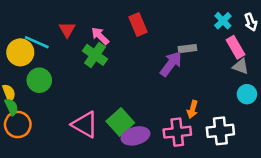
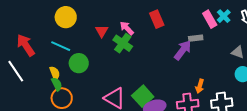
red triangle: (67, 30) -> (102, 31), moved
cyan line: (37, 42) -> (61, 46), moved
pink rectangle: (236, 47) -> (210, 19), moved
yellow circle: (20, 52) -> (66, 17), moved

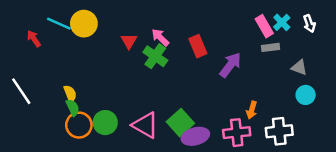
red rectangle: (157, 19) -> (198, 46), moved
gray rectangle: (196, 38) -> (271, 47), moved
red arrow: (26, 45) -> (34, 39), moved, size x0.6
cyan line: (61, 46) -> (59, 24), moved
green circle: (79, 63) -> (105, 123), moved

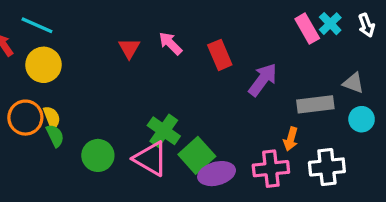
yellow circle: (84, 24) -> (44, 65), moved
gray rectangle: (271, 47) -> (315, 104), moved, size x1.5
green cross: (155, 56) -> (164, 131), moved
orange circle: (79, 125) -> (25, 118), moved

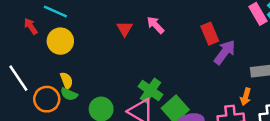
red rectangle: (220, 55) -> (210, 34), moved
orange circle: (25, 118) -> (47, 99), moved
green semicircle: (55, 136) -> (69, 94), turned 140

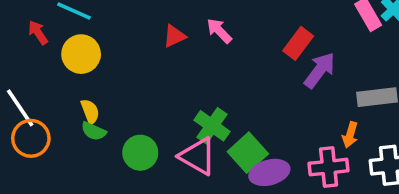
red triangle: (125, 29) -> (174, 36), turned 35
red rectangle: (210, 34) -> (298, 43), turned 60
orange circle: (47, 99) -> (31, 138), moved

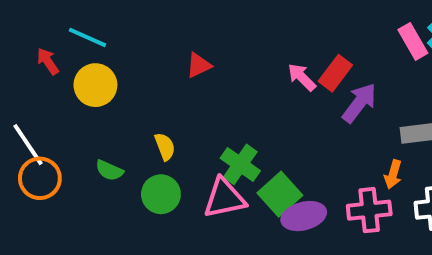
pink arrow: (219, 31) -> (302, 77), moved
yellow semicircle: (90, 111) -> (165, 147), moved
pink triangle: (198, 156) -> (224, 198), turned -42

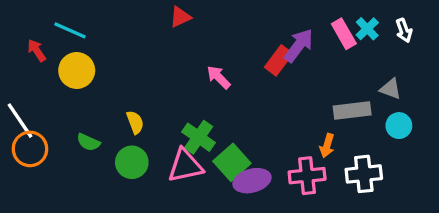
red triangle: (199, 65) -> (180, 17), moved
pink arrow: (302, 77) -> (219, 77), moved
purple arrow: (359, 103) -> (299, 45), moved

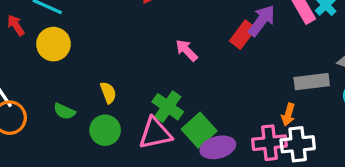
white cross: (364, 174) -> (298, 144), moved

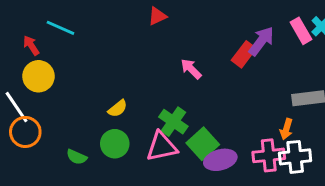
yellow circle: (53, 44) -> (38, 76), moved
yellow semicircle: (108, 93) -> (118, 109), turned 72
green semicircle: (64, 111) -> (77, 157), moved

